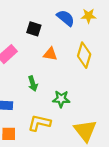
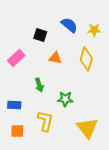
yellow star: (89, 16) -> (94, 30), moved
yellow L-shape: (39, 123) -> (45, 121), turned 90

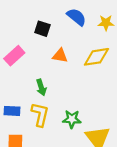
yellow diamond: (86, 59) -> (96, 57), turned 65
green star: (65, 99) -> (72, 119), moved
yellow L-shape: (45, 121) -> (40, 114), moved

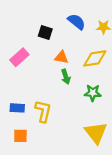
green arrow: (41, 87) -> (66, 77), moved
green star: (72, 119) -> (93, 93), moved

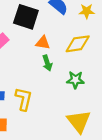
black square: (45, 32) -> (26, 17), size x1.6

